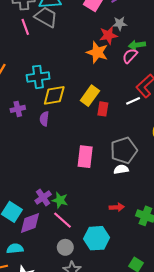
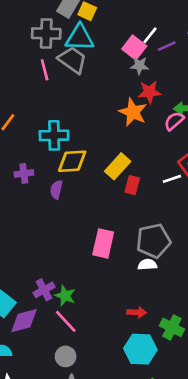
gray star: (120, 23) -> (139, 65), moved
cyan hexagon: (97, 238) -> (140, 349), moved

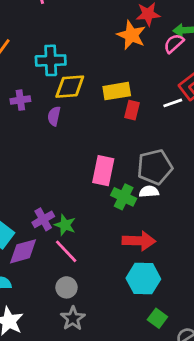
yellow rectangle: (118, 166) -> (117, 91), turned 40
red arrow: (137, 312) -> (139, 241), size x1.6
green cross: (172, 327) -> (124, 197), moved

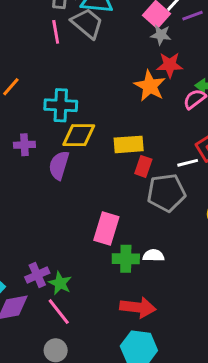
purple semicircle: (54, 116) -> (59, 165), size x1.4
gray pentagon: (155, 167) -> (166, 193), moved
green cross: (124, 197) -> (126, 259), turned -30

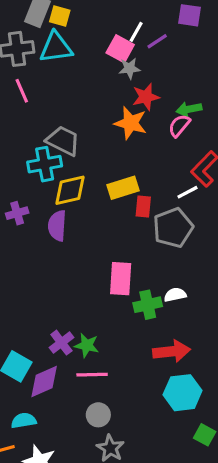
gray trapezoid: (87, 23) -> (63, 141), moved
pink line: (59, 312) -> (92, 375), turned -40

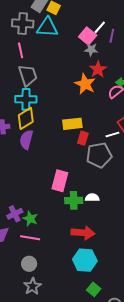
purple line: (157, 41) -> (112, 36), turned -56
red star: (146, 97) -> (98, 69), turned -30
gray trapezoid: (63, 141) -> (28, 75), moved, turned 35
yellow diamond: (70, 190) -> (26, 118), moved, turned -30

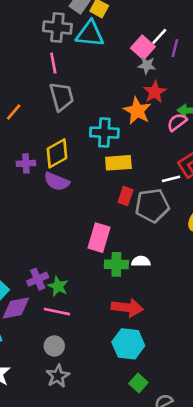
cyan cross: (26, 99) -> (104, 133), moved
red rectangle: (83, 138) -> (125, 196), moved
purple semicircle: (26, 140) -> (57, 182), turned -84

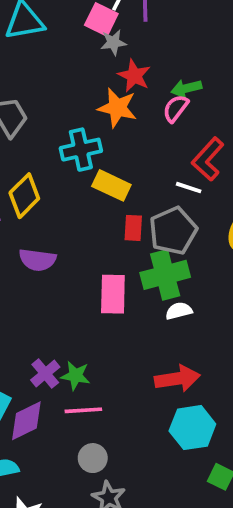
yellow rectangle: (118, 163) -> (111, 185), turned 45
white line: (171, 179) -> (189, 188), turned 48
purple semicircle: (57, 182) -> (38, 260), moved
green cross: (116, 264) -> (165, 275), moved, size x1.4

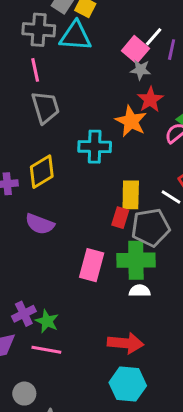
yellow rectangle: (111, 185) -> (131, 195), moved, turned 52
gray circle: (93, 458) -> (24, 394), moved

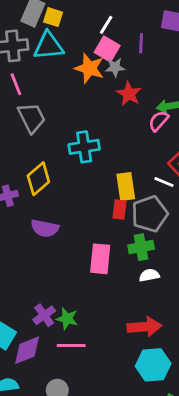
white line: (154, 37) -> (106, 25), moved
orange star: (131, 121) -> (89, 68), moved
green cross: (136, 260) -> (141, 247), size x0.7

